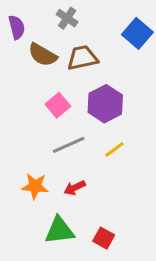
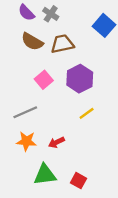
purple semicircle: (17, 27) -> (26, 13), moved, turned 150
gray line: (69, 145) -> (25, 112), moved

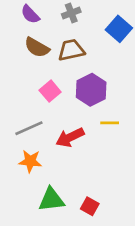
gray cross: (51, 14) -> (71, 13), moved, turned 35
yellow line: (87, 113) -> (110, 123), moved, turned 35
red arrow: (57, 142) -> (70, 137), moved, size x1.5

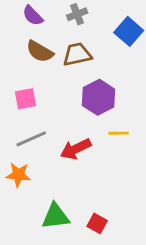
pink square: (50, 91) -> (25, 99), moved, turned 30
orange star: (30, 161) -> (18, 175), moved

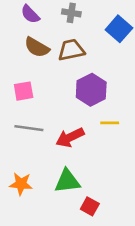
gray cross: (77, 14) -> (71, 13), turned 30
gray line: (31, 139) -> (29, 128), turned 32
orange star: (18, 175) -> (21, 184), moved
green triangle: (56, 216) -> (67, 181), moved

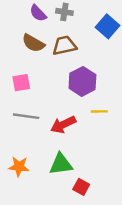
purple semicircle: (30, 14) -> (38, 13), moved

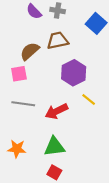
brown semicircle: (33, 43) -> (30, 51), moved, turned 108
yellow line: (99, 111) -> (89, 99), turned 40
red square: (81, 187) -> (54, 172), moved

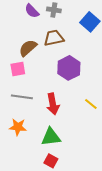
yellow line: (89, 99) -> (91, 104), moved
red arrow: (56, 111) -> (53, 104), turned -75
orange star: (17, 149) -> (18, 127), moved

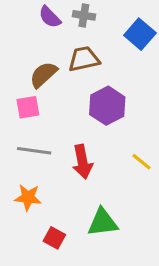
green triangle: (51, 137) -> (103, 222), moved
red square: (51, 161) -> (54, 238), moved

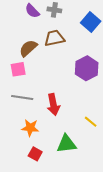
purple hexagon: (107, 106) -> (87, 68), moved
yellow line: (141, 162) -> (91, 122), moved
orange star: (28, 197) -> (30, 128), moved

